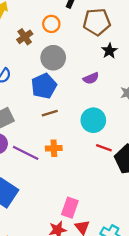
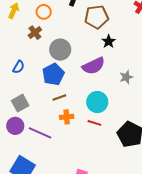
orange circle: (51, 24) -> (44, 12), moved
purple semicircle: (91, 78) -> (94, 66), size x1.6
orange cross: (54, 148) -> (67, 117), moved
red line: (104, 148) -> (94, 123), moved

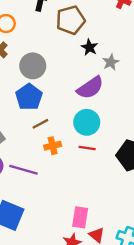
purple semicircle: (94, 66) -> (90, 88), moved
gray star: (126, 77) -> (111, 62), moved

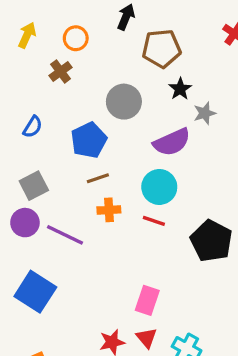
gray circle: (33, 66) -> (124, 102), moved
pink rectangle: (80, 217) -> (147, 300), moved

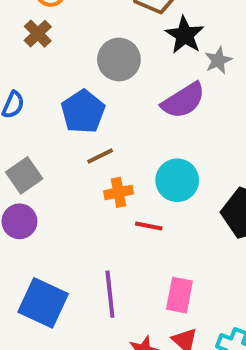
black star: (180, 89) -> (185, 35), size x1.4
cyan circle: (159, 187) -> (177, 180), moved
red line: (154, 221) -> (149, 226), moved
purple line: (65, 235) -> (110, 294), moved, turned 66

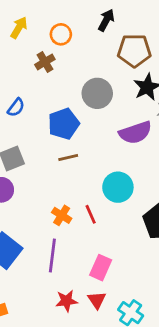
orange cross: (119, 192) -> (62, 215), moved, turned 30
red line: (149, 226) -> (91, 214), turned 42

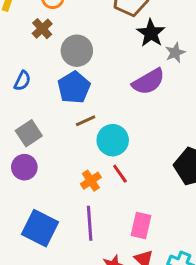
gray circle: (97, 93) -> (77, 51), moved
cyan circle: (118, 187) -> (113, 140), moved
orange cross: (62, 215) -> (91, 181), turned 36

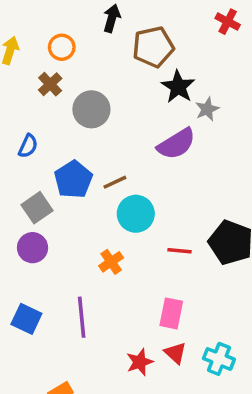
blue pentagon: (74, 87) -> (73, 180), moved
brown line: (86, 121) -> (115, 182), moved
red line: (120, 174) -> (180, 251), moved, turned -48
purple line: (90, 223) -> (82, 317), moved
blue square: (40, 228) -> (26, 319), moved, size x0.7

